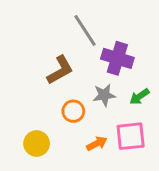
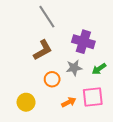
gray line: (85, 30) -> (47, 17), moved

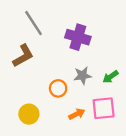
gray line: (47, 17) -> (34, 23), moved
purple cross: (83, 42) -> (78, 37), moved
brown L-shape: (43, 50) -> (23, 56), moved

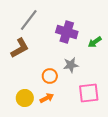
gray line: (34, 23) -> (29, 20), turned 70
green arrow: (111, 77) -> (95, 42), moved
orange arrow: (77, 114) -> (47, 98), moved

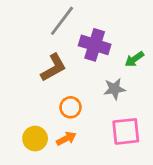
gray line: (29, 20) -> (62, 21), moved
brown L-shape: (20, 48) -> (53, 68), moved
gray star: (71, 65) -> (114, 89), moved

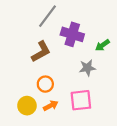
orange circle: (71, 107) -> (45, 84), moved
pink square: (126, 131) -> (81, 100), moved

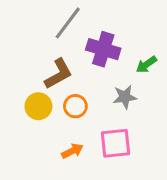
orange circle: (45, 84) -> (75, 106), moved
yellow circle: (27, 106) -> (38, 106), moved

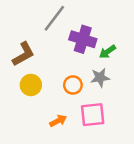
green arrow: (146, 65) -> (107, 52), moved
brown L-shape: (58, 74) -> (23, 54), moved
orange circle: (75, 106) -> (73, 85), moved

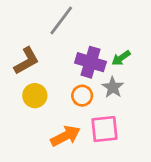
purple cross: (83, 39) -> (90, 62), moved
gray star: (100, 78) -> (113, 87), turned -30
orange arrow: (58, 121) -> (65, 136), size x1.5

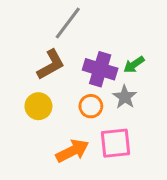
brown L-shape: (26, 61) -> (51, 65), moved

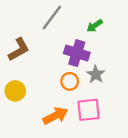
brown L-shape: (51, 65) -> (19, 49), moved
green arrow: (134, 65) -> (95, 26), moved
yellow circle: (38, 106) -> (15, 91), moved

